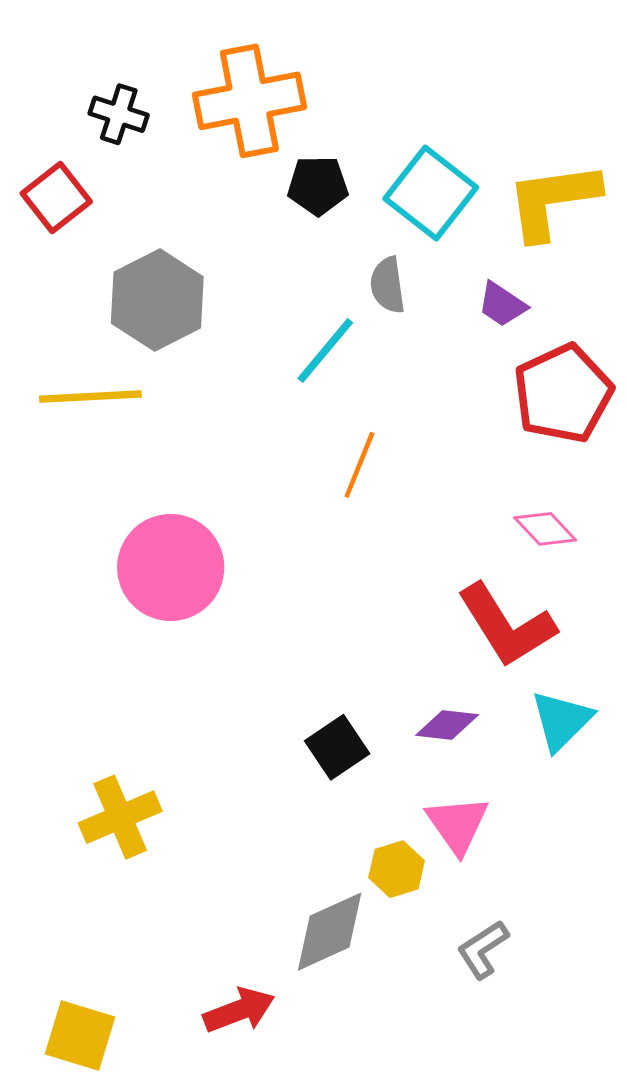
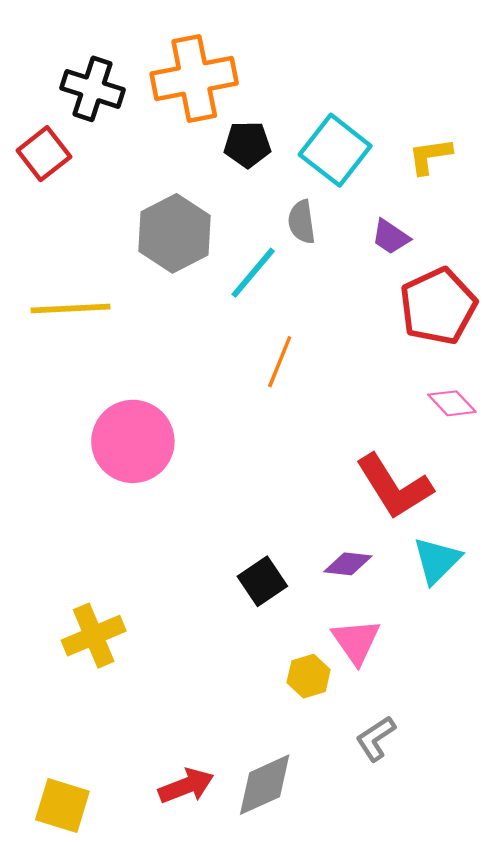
black cross: (119, 114) -> (92, 89), size x1.4
yellow L-shape: (553, 200) -> (430, 156), size x0.6
gray hexagon: (157, 300) -> (175, 233), moved
pink diamond: (545, 529) -> (452, 403), moved
gray diamond: (330, 932) -> (265, 785), moved

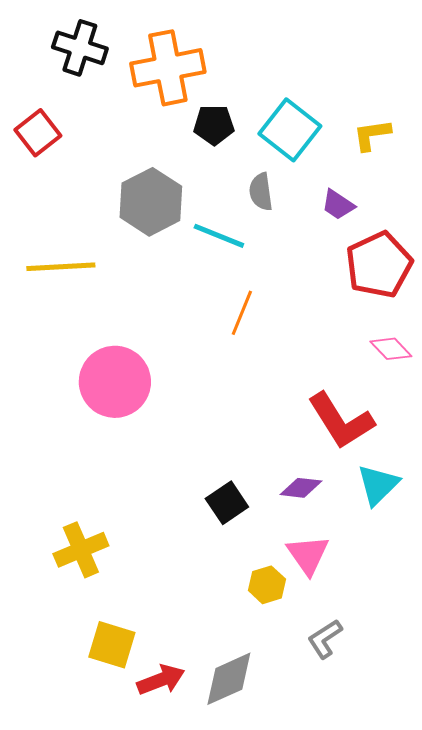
black cross: (92, 89) -> (80, 48), moved
cyan line: (253, 273) -> (219, 236), turned 72
yellow square: (62, 805) -> (112, 645), moved

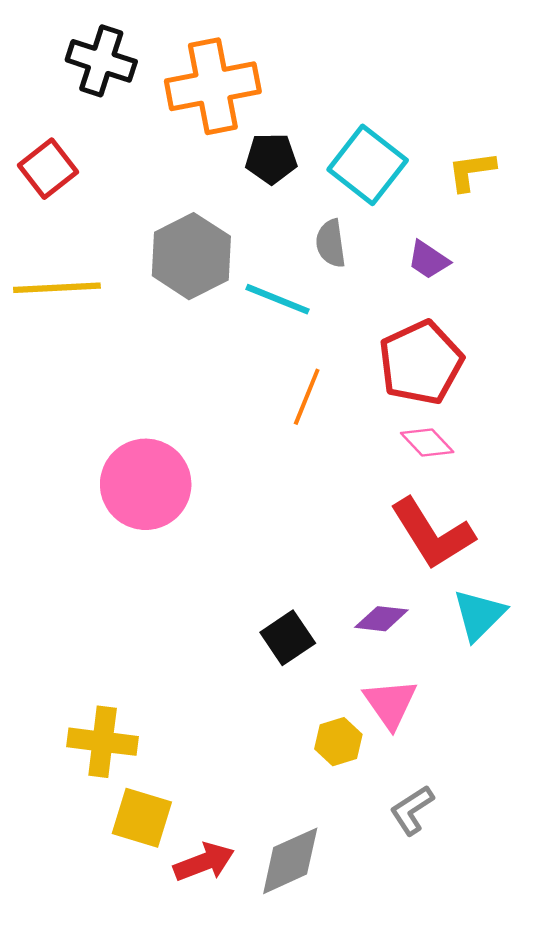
red pentagon: (379, 265) -> (421, 363), moved
yellow line: (61, 267) -> (57, 288), moved
pink diamond: (391, 349) -> (427, 442), moved
yellow cross: (81, 550) -> (103, 742), moved, turned 30

